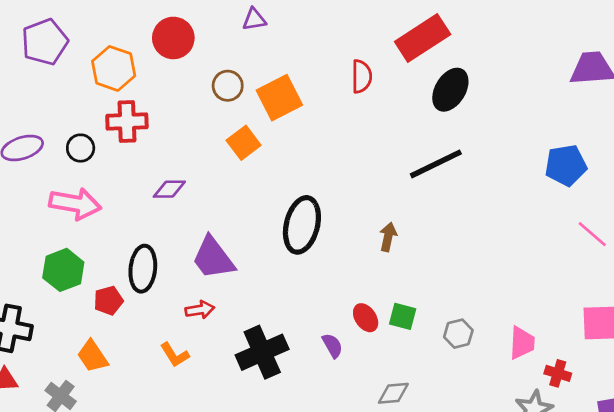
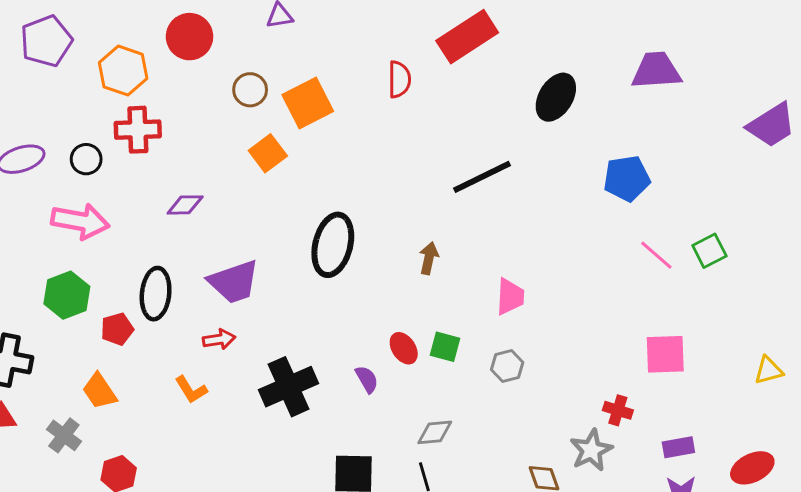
black ellipse: (450, 90) -> (556, 97), moved
purple trapezoid: (213, 258) -> (234, 282), turned -72
pink trapezoid: (522, 343) -> (510, 297), moved

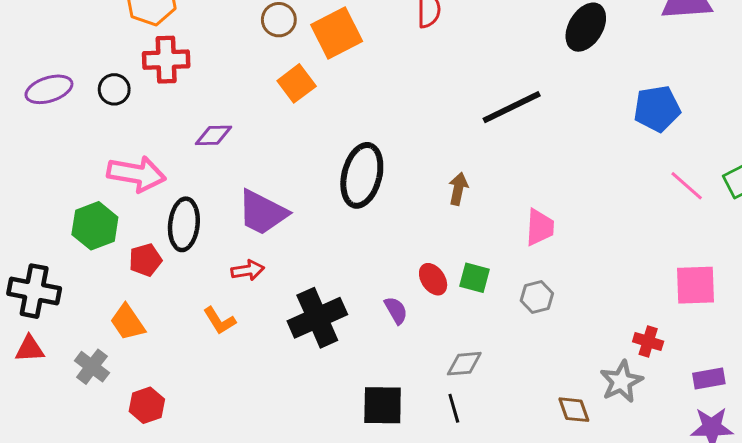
pink arrow: (80, 221) -> (136, 174), moved
purple trapezoid: (234, 282) -> (262, 212), turned 46

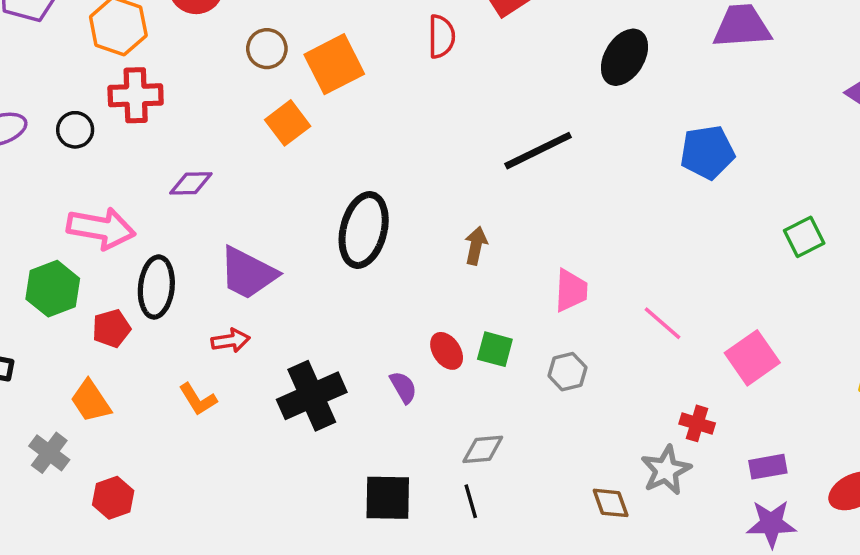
pink line: (687, 186) -> (662, 323), moved
pink square: (696, 285) -> (752, 358), turned -33

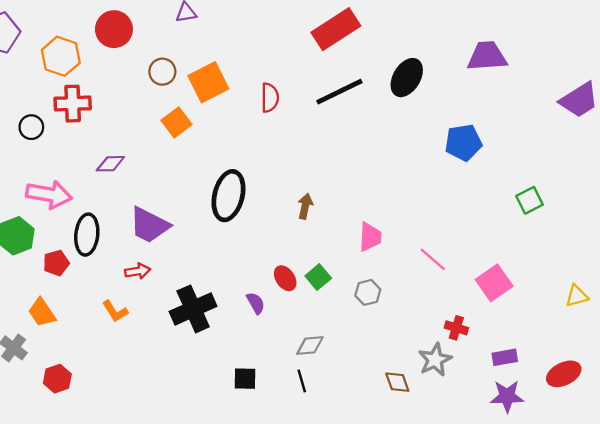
red semicircle: (441, 37) -> (270, 98), moved
black line: (538, 151) -> (339, 92), moved
green square: (495, 349) -> (318, 277), turned 35
black square: (388, 498) -> (245, 379), size x0.7

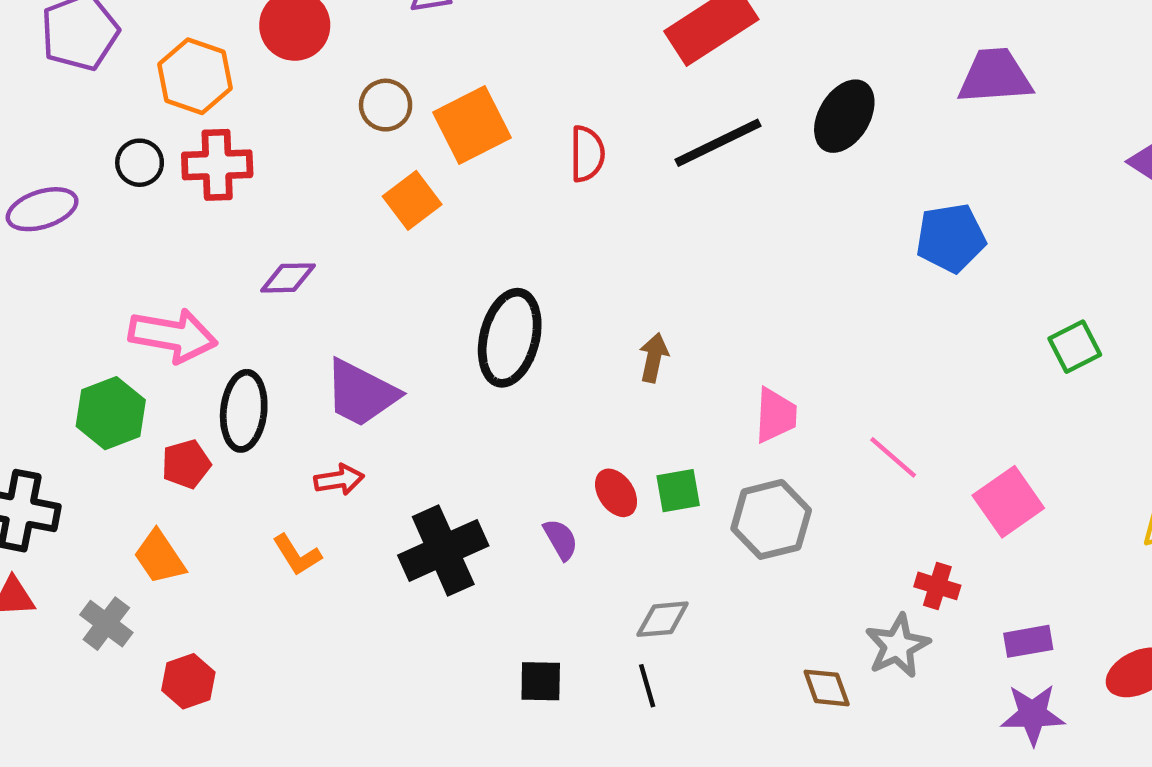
black circle: (31, 127) -> (140, 163), moved
green square: (318, 277) -> (678, 491), turned 30
gray hexagon: (368, 292) -> (771, 519), size x1.6

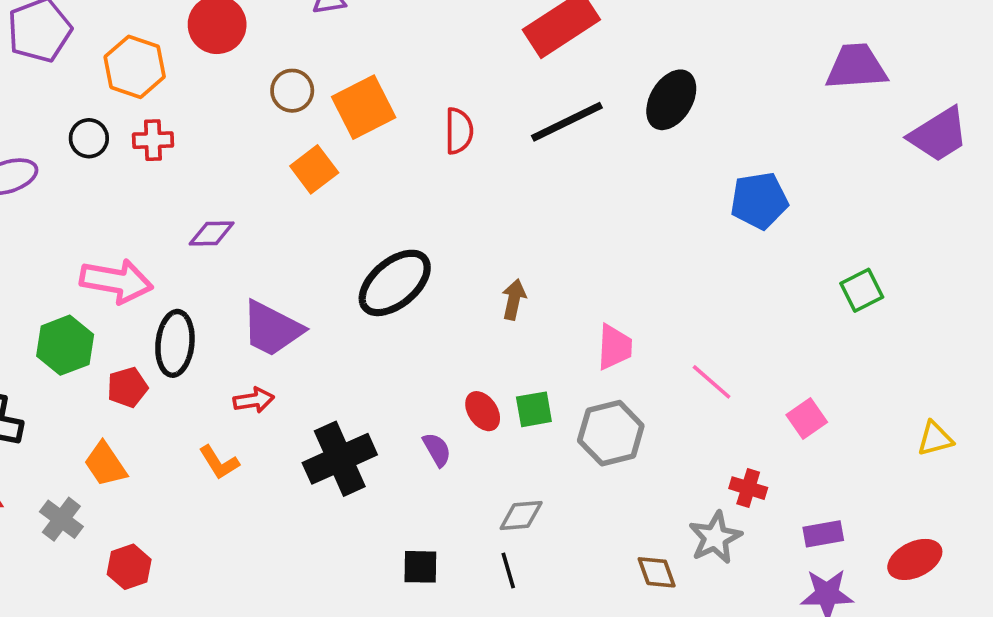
purple trapezoid: (995, 76) -> (856, 67), moved
red cross: (217, 165) -> (153, 140), size x0.7
black ellipse: (510, 338) -> (395, 283), turned 36
pink square: (1008, 502) -> (807, 418), size x0.7

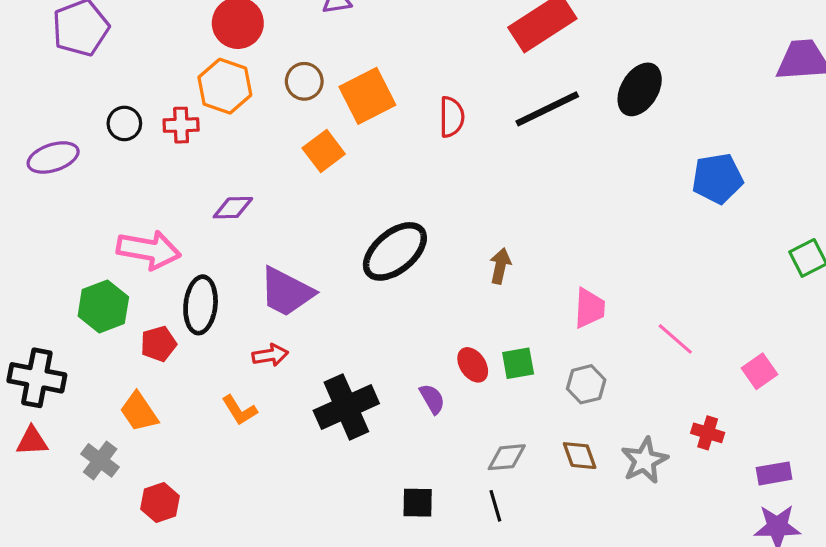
orange hexagon: (135, 67) -> (225, 86), moved
gray hexagon: (611, 433) -> (586, 384), size x0.7
gray star: (715, 537) -> (644, 460), moved
brown diamond: (657, 572) -> (580, 456), moved

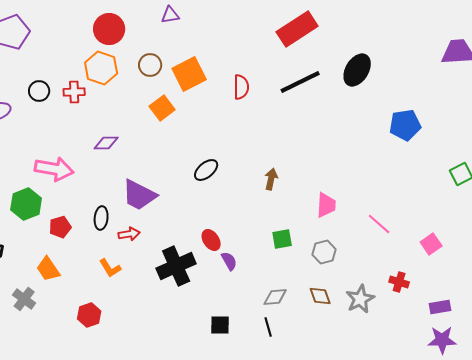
black ellipse: (395, 251) -> (206, 170), size x0.6
black ellipse: (201, 305) -> (101, 218), moved, size x0.7
red ellipse: (473, 365) -> (211, 240), moved
red hexagon: (160, 503) -> (89, 315), moved

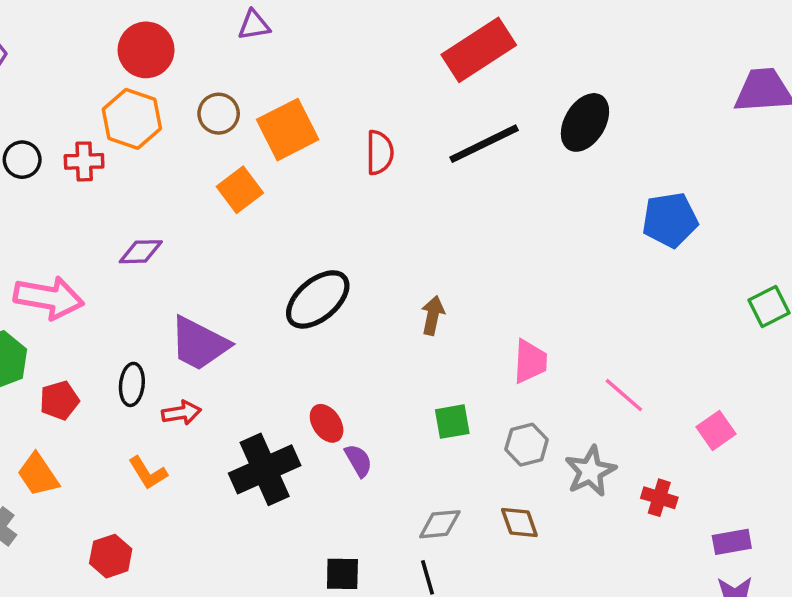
black ellipse: (206, 170) -> (318, 299), size x1.5
gray star: (360, 299) -> (590, 471), moved

